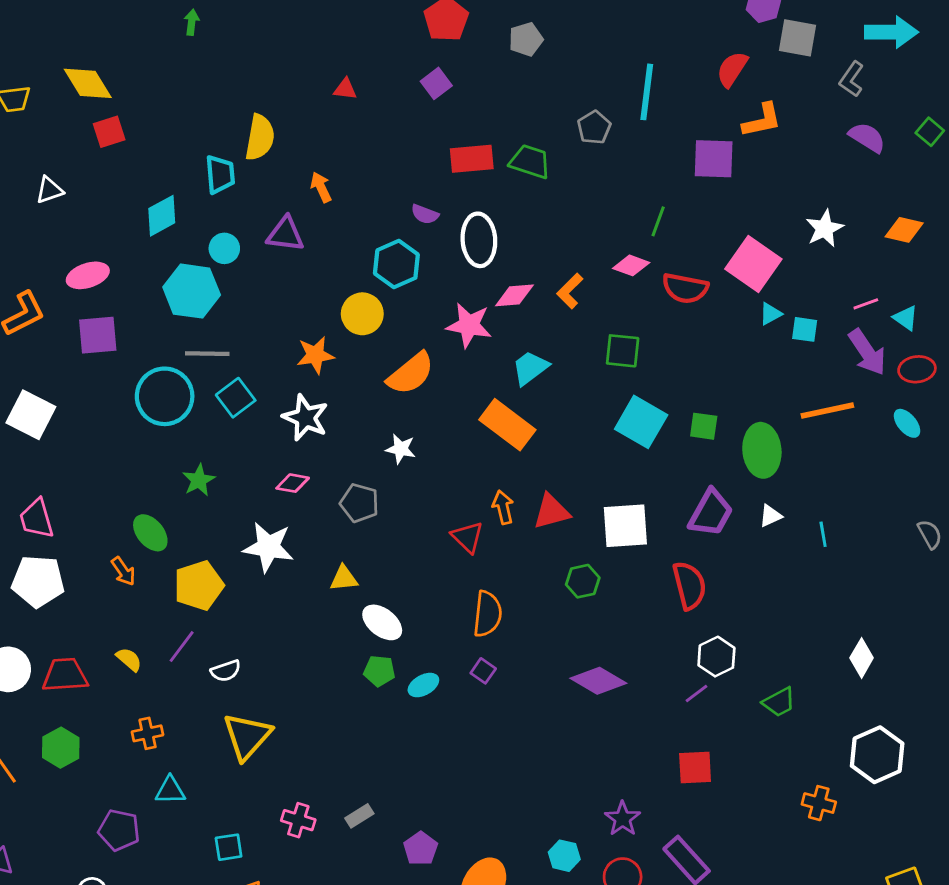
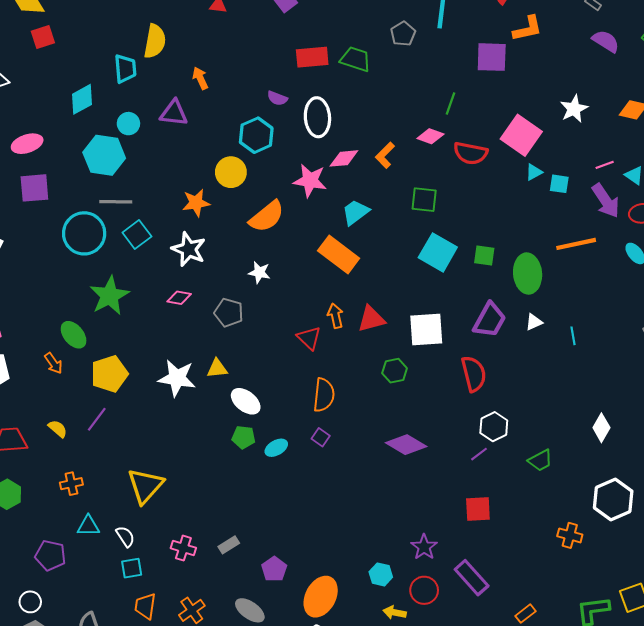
green star: (199, 480) -> (109, 296), size x1.6
white star: (268, 547) -> (177, 378), moved
white semicircle: (226, 671) -> (125, 536), moved, turned -105

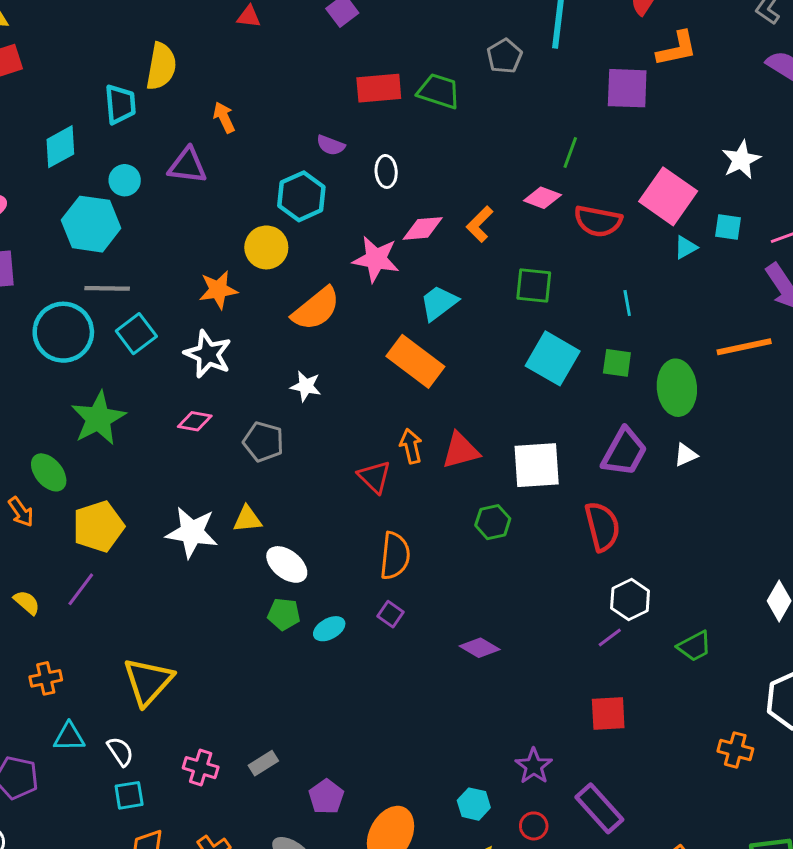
white ellipse: (317, 117) -> (386, 171), size x0.6
cyan square: (559, 184) -> (728, 227), moved
cyan line: (573, 336) -> (627, 303), moved
purple diamond: (406, 445) -> (480, 648), moved, size x0.7
red circle: (424, 590) -> (534, 826), size x0.7

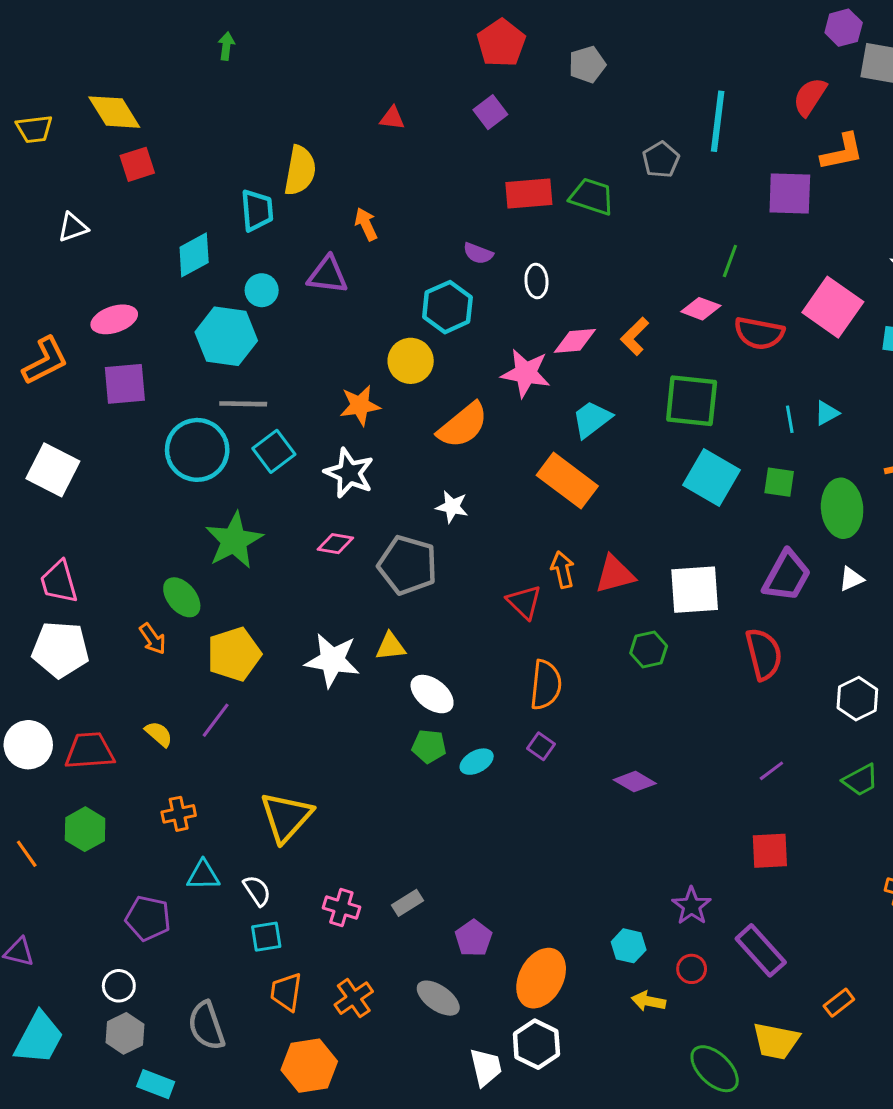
cyan triangle: (686, 247) -> (827, 413), moved
green square: (534, 285) -> (692, 401), size x1.4
gray pentagon: (263, 442) -> (407, 565), size x1.4
white hexagon: (630, 600) -> (857, 699), moved

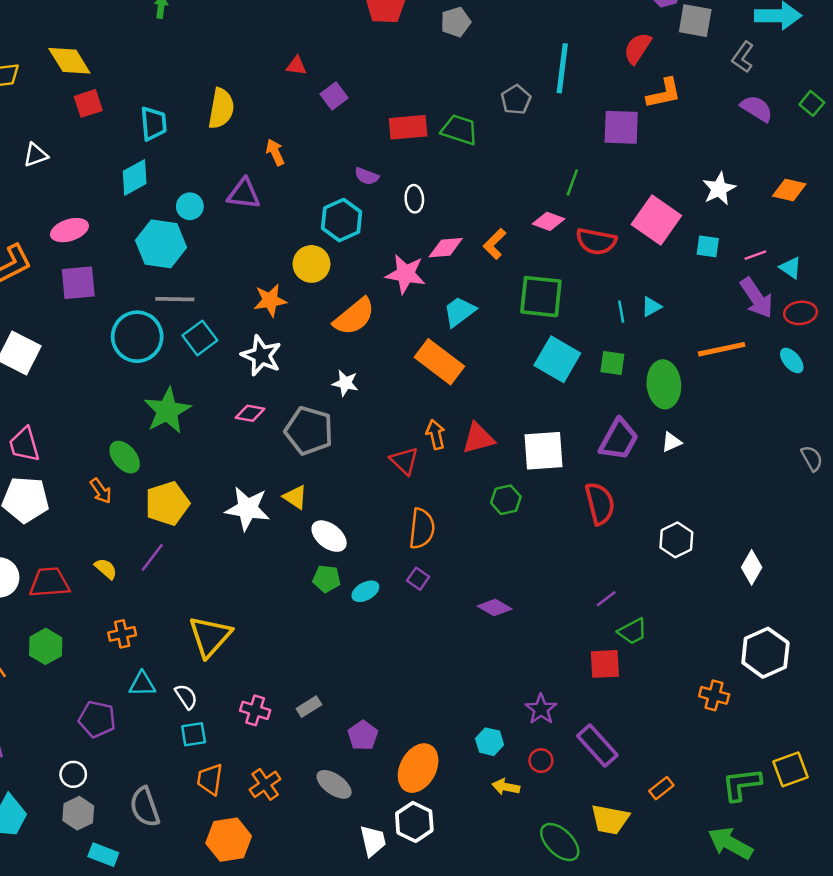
purple square: (490, 112) -> (334, 96), moved
cyan trapezoid: (257, 210) -> (153, 123), moved
yellow triangle: (391, 646) -> (295, 497), turned 40
green trapezoid: (860, 780) -> (633, 631), moved

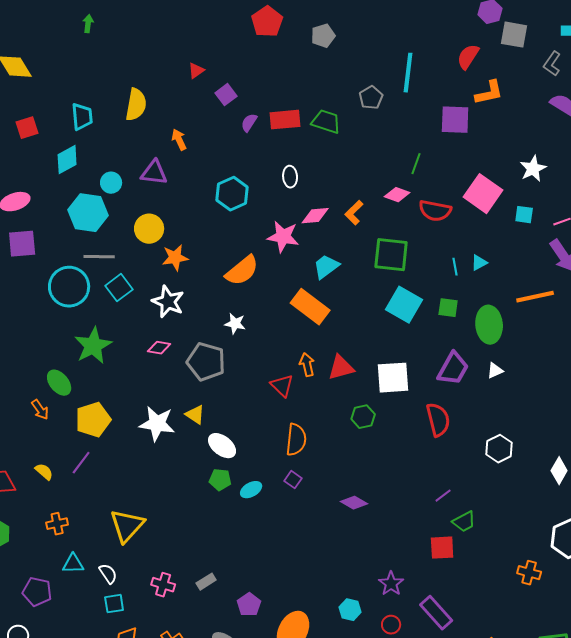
red triangle: (296, 66) -> (196, 71), turned -42
red square: (88, 103) -> (27, 128), moved
purple semicircle: (367, 176) -> (249, 123), moved, turned 102
yellow circle: (311, 264) -> (149, 229), moved

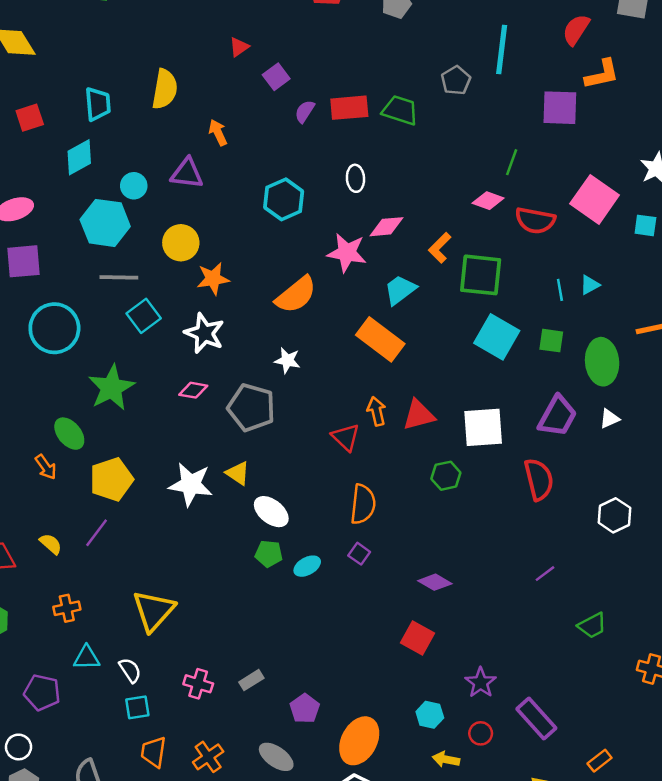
orange L-shape: (354, 213) -> (440, 248), moved
cyan circle: (69, 287) -> (54, 328), moved
green trapezoid: (464, 522) -> (592, 626), moved
red square: (442, 548) -> (417, 638), moved, turned 32

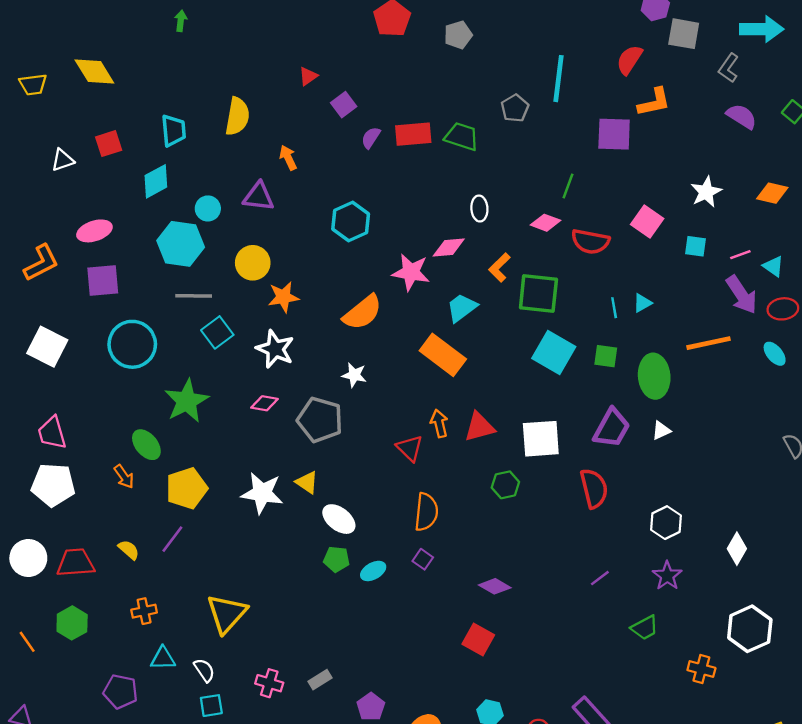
white ellipse: (355, 178) -> (479, 208), moved
pink square: (595, 199) -> (647, 221), size x0.7
purple star: (481, 683) -> (667, 576), moved

